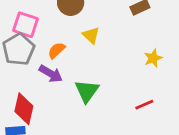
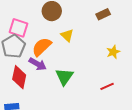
orange semicircle: (57, 50) -> (42, 47), size x1.5
red diamond: (24, 109) -> (19, 77), moved

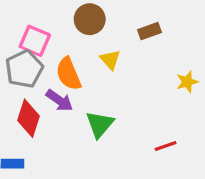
brown rectangle: (103, 14) -> (150, 31), moved
orange semicircle: (42, 47) -> (68, 74), turned -75
yellow star: (113, 52) -> (187, 82), moved

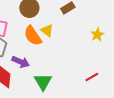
orange semicircle: (68, 74) -> (33, 36), moved
green triangle: (100, 124) -> (43, 82), moved

